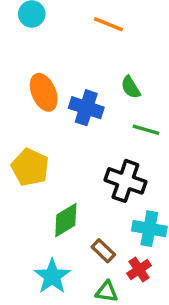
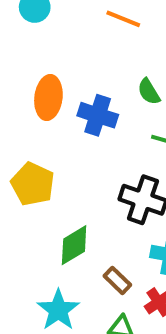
orange ellipse: (44, 92) -> (48, 97), turned 30

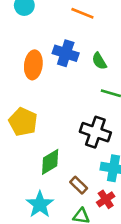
blue cross: (98, 115) -> (66, 53), moved

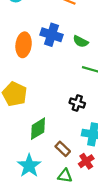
green semicircle: (99, 61) -> (81, 41), turned -32
black cross: (95, 132) -> (77, 103), size x0.6

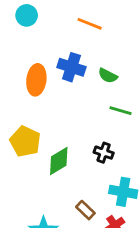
green diamond: (38, 129) -> (59, 161), moved

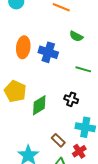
blue cross: (71, 67) -> (48, 52), moved
green semicircle: (108, 76) -> (76, 36), moved

